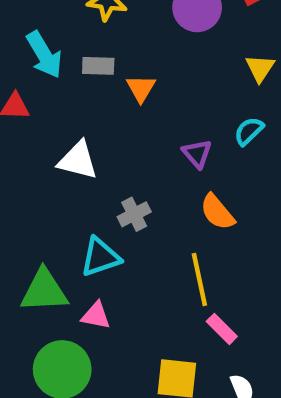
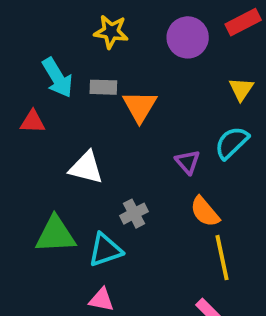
orange triangle: (141, 88) -> (140, 106), size x1.4
cyan semicircle: (249, 131) -> (232, 143), size x1.4
yellow line: (199, 280) -> (222, 258), moved
green triangle: (44, 291) -> (56, 235), moved

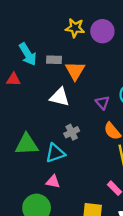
yellow star: (111, 32) -> (75, 28), moved
white triangle: (86, 168) -> (60, 97), moved

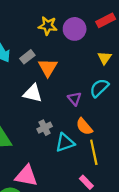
gray rectangle: (54, 60) -> (27, 57), turned -40
cyan triangle: (55, 153) -> (65, 143), moved
pink triangle: (53, 182) -> (26, 176), size x1.6

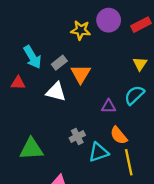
purple circle: (75, 29) -> (109, 20), moved
white triangle: (33, 93) -> (56, 92), moved
purple triangle: (75, 99) -> (109, 106), turned -48

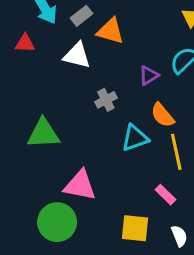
orange triangle: (81, 74) -> (111, 31), turned -45
purple triangle: (109, 106) -> (149, 75), turned -32
gray cross: (77, 137) -> (106, 100), moved

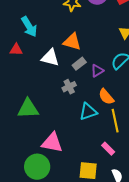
gray rectangle: (82, 16) -> (79, 64), moved

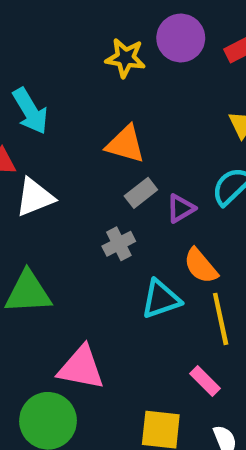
white triangle: (50, 58) -> (35, 197), moved, turned -36

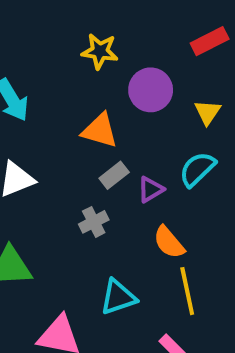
purple circle: (181, 38) -> (151, 90), moved
cyan triangle: (161, 299) -> (118, 297), moved

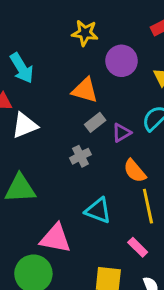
cyan triangle: (118, 297) -> (98, 210), turned 40

